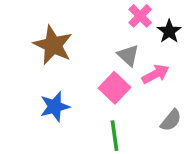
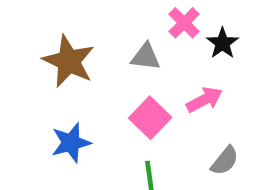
gray triangle: (128, 55) -> (146, 57), moved, turned -35

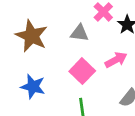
blue star: (71, 143) -> (33, 87), turned 30

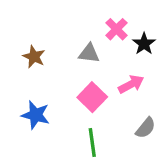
brown star: (32, 36) -> (34, 57), size x0.6

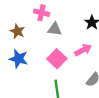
pink cross: (116, 29) -> (42, 13), moved, turned -32
blue star: (36, 115) -> (19, 59), moved

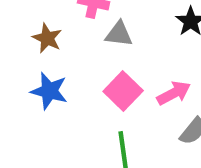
pink arrow: (83, 50) -> (174, 93), moved

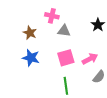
pink square: (123, 91) -> (66, 58), turned 30

